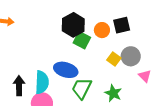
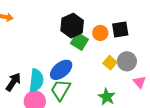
blue ellipse: (66, 70) -> (61, 70), turned -60
black arrow: (19, 86) -> (13, 82), turned 30
green trapezoid: (82, 88) -> (61, 90), moved

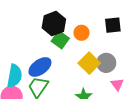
black square: (120, 29) -> (113, 25), moved
yellow square: (110, 63) -> (89, 63), size x1.5

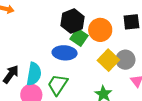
orange circle: (82, 33) -> (100, 30), size x1.5
blue ellipse: (40, 67) -> (65, 53), moved, turned 40

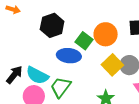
black hexagon: (72, 21) -> (52, 25), moved
cyan semicircle: (34, 74) -> (37, 75), turned 105

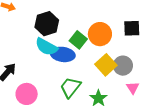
cyan semicircle: (37, 75) -> (46, 47), moved
green trapezoid: (61, 87) -> (70, 87), moved

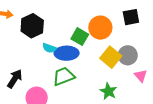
black hexagon: (47, 24) -> (32, 26), moved
cyan semicircle: (46, 47) -> (49, 48), size x0.6
green trapezoid: (70, 87) -> (64, 76), moved, turned 40

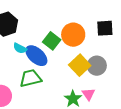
blue ellipse: (67, 53) -> (36, 56), turned 35
pink triangle: (141, 76) -> (88, 94), moved

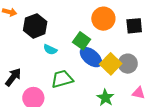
orange circle: (73, 35) -> (103, 19), moved
blue ellipse: (36, 56) -> (91, 57), moved
pink triangle: (88, 94) -> (139, 93), moved, turned -40

